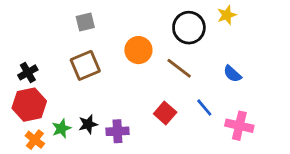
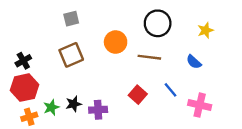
yellow star: (227, 15) -> (205, 30), moved
brown line: (179, 68) -> (149, 57), turned -30
orange cross: (35, 140) -> (29, 117), turned 35

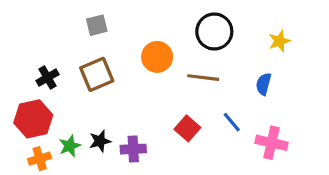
black cross: (23, 61) -> (48, 78), moved
blue semicircle: (194, 62) -> (264, 84), turned 63

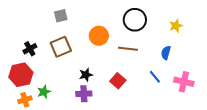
blue line: (232, 122) -> (155, 77), moved
black star: (100, 141) -> (86, 75), moved
pink cross: (271, 143) -> (184, 82), moved

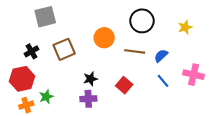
gray square: (61, 16) -> (45, 17), moved, size x1.5
blue semicircle: (166, 53) -> (161, 56), moved, turned 32
pink cross: (184, 82) -> (194, 75), moved

